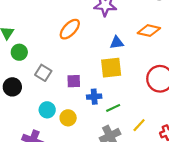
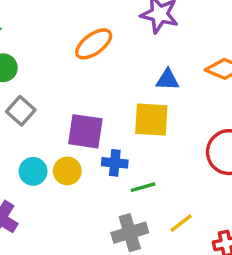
gray square: (43, 73) -> (21, 111), moved
purple square: (74, 81) -> (85, 131), size x1.5
yellow circle: (68, 118) -> (67, 171), moved

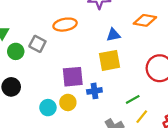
orange ellipse: (94, 44) -> (65, 25), turned 40
gray square: (21, 111) -> (37, 44), moved
green line: (143, 187) -> (133, 99), moved

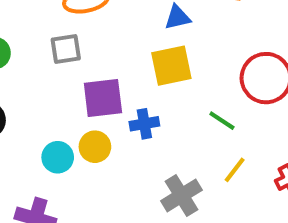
gray square: (37, 44) -> (66, 49), moved, turned -35
green line: (133, 99) -> (222, 121), moved, turned 64

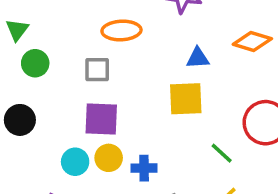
purple square: (103, 98) -> (101, 119), moved
blue cross: (144, 124) -> (144, 168), moved

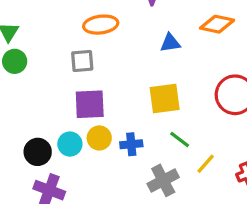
green circle: (35, 63) -> (15, 61), moved
yellow square: (186, 99) -> (165, 99), moved
black circle: (20, 120) -> (38, 152), moved
green line: (222, 153) -> (180, 140), moved

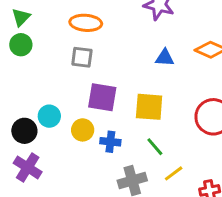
orange ellipse: (101, 25) -> (86, 23), moved
purple square: (90, 104) -> (102, 97), moved
cyan circle: (70, 144) -> (49, 116), moved

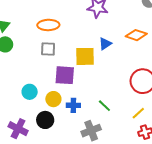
blue triangle: (165, 58) -> (105, 44), turned -32
yellow square: (149, 107) -> (85, 56), moved
black circle: (24, 131) -> (45, 120), moved
yellow line: (174, 173) -> (138, 113), moved

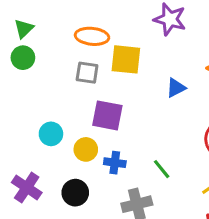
blue triangle: (105, 44) -> (176, 88), moved
yellow square: (85, 56) -> (126, 59), moved
black circle: (45, 120) -> (75, 193), moved

